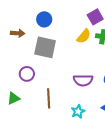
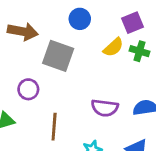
blue circle: (44, 19) -> (80, 19), moved
brown arrow: (18, 33) -> (23, 32), size x1.5

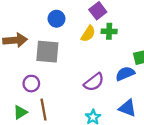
purple semicircle: (105, 108) -> (94, 82), turned -30
brown line: (54, 127) -> (43, 110), moved

